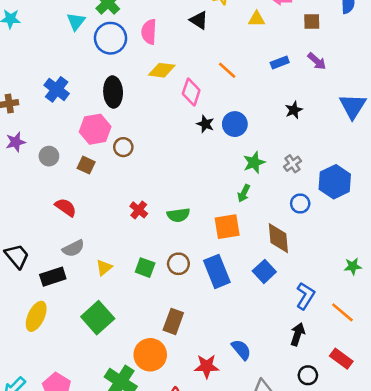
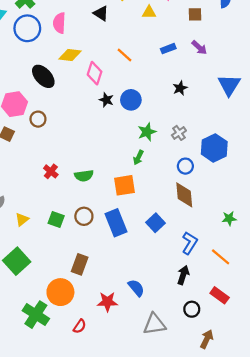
black ellipse: (113, 92) -> (43, 76), moved, turned -40
brown diamond: (278, 238) -> (184, 195), moved

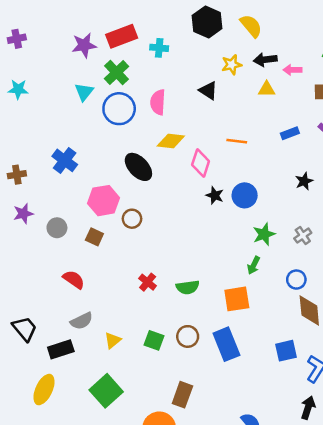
orange line: (124, 55) -> (237, 141), turned -35
blue circle: (185, 166) -> (296, 280), moved
blue square: (155, 223) -> (286, 351), moved, turned 30

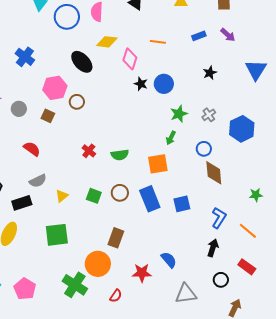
blue square: (286, 351) -> (182, 204), moved
green square: (106, 391) -> (57, 235), turned 35

